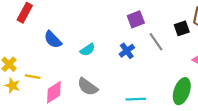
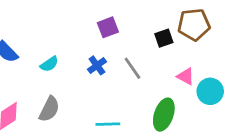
gray line: (156, 42) -> (132, 68), moved
gray semicircle: (88, 87) -> (49, 109), turned -100

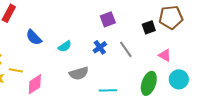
cyan circle: (210, 91) -> (179, 79), moved
gray semicircle: (49, 109) -> (79, 73), moved, turned 48

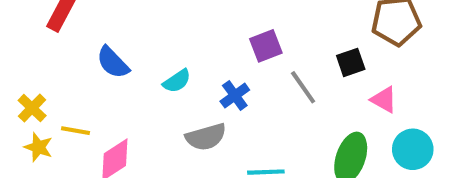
purple square: (108, 19) -> (266, 46), moved
black square: (149, 27) -> (351, 62), moved
blue cross: (100, 47) -> (235, 96), moved

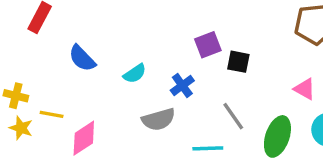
black square: (351, 62) -> (238, 62), moved, turned 30
gray line: (303, 87) -> (233, 116), moved
yellow cross: (32, 108) -> (16, 96), turned -30

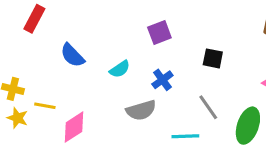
purple square: (208, 45) -> (159, 32), moved

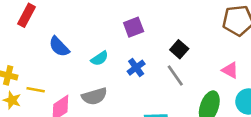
black square: (213, 58) -> (179, 49), turned 30
gray line: (208, 107) -> (175, 75), moved
gray semicircle: (141, 110) -> (94, 96), moved

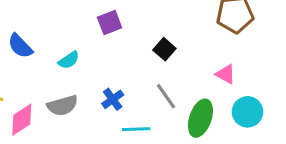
blue cross: (136, 68) -> (113, 99), moved
gray line: (175, 75) -> (166, 96), moved

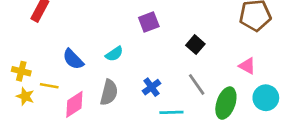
blue semicircle: (20, 46) -> (73, 59), moved
gray semicircle: (63, 106) -> (109, 92), turned -60

